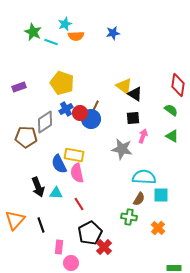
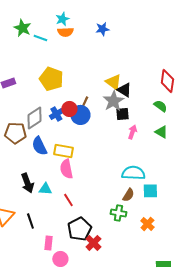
cyan star: (65, 24) -> (62, 19), moved
blue cross: (66, 109) -> (56, 114), moved
gray star: (122, 149) -> (113, 101), moved, turned 30
blue semicircle: (59, 164) -> (39, 146), moved

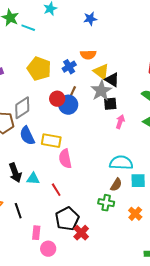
orange semicircle: (65, 32) -> (88, 55), moved
blue cross: (56, 114) -> (69, 67), moved
pink semicircle: (66, 169) -> (65, 159), moved

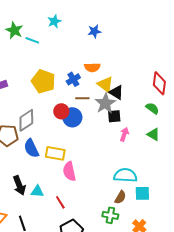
brown line: (72, 93) -> (82, 98), moved, turned 64

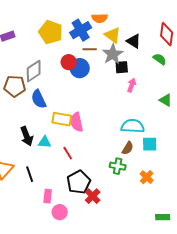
blue cross: (73, 79) -> (81, 30), size x1.5
black triangle: (116, 92) -> (134, 41), moved
green triangle: (153, 134) -> (166, 100), moved
yellow rectangle: (55, 153) -> (62, 119), moved

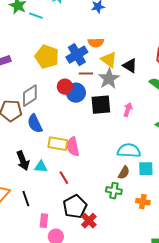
black square: (122, 67) -> (101, 105), moved, size x1.5
orange cross: (147, 177) -> (143, 202), turned -32

